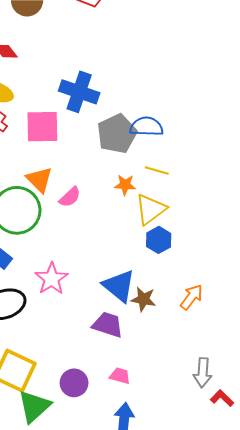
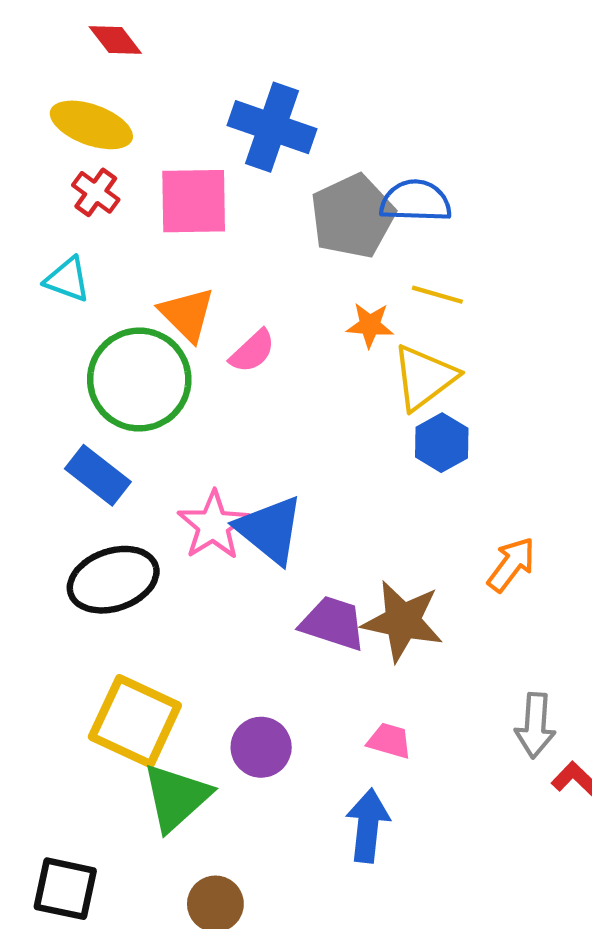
blue triangle: (119, 286) -> (270, 530), moved
brown star: (143, 299) -> (403, 621), moved, size x1.5
pink trapezoid: (120, 376) -> (389, 741), moved

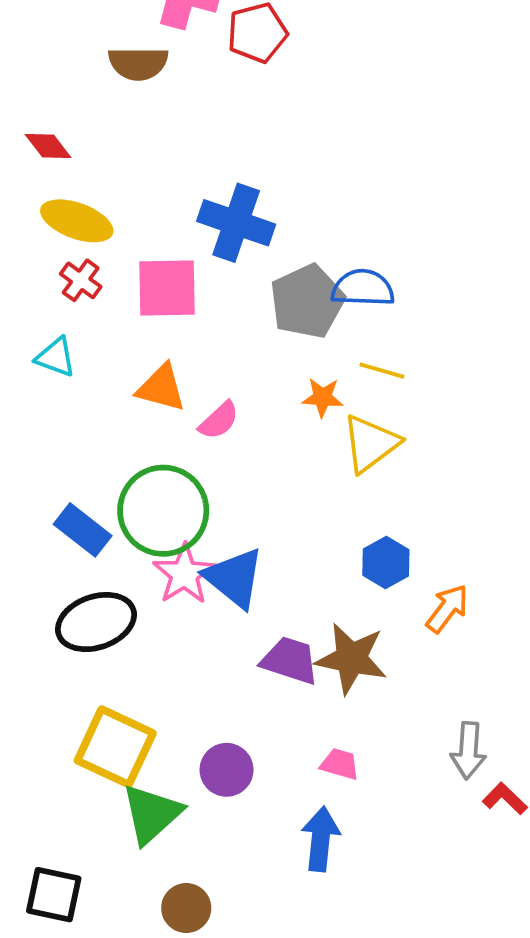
red diamond: (115, 40) -> (48, 146), moved
orange triangle: (187, 314) -> (161, 388), turned -30
green circle: (139, 380) -> (163, 511), moved
blue hexagon: (442, 443) -> (386, 563), moved

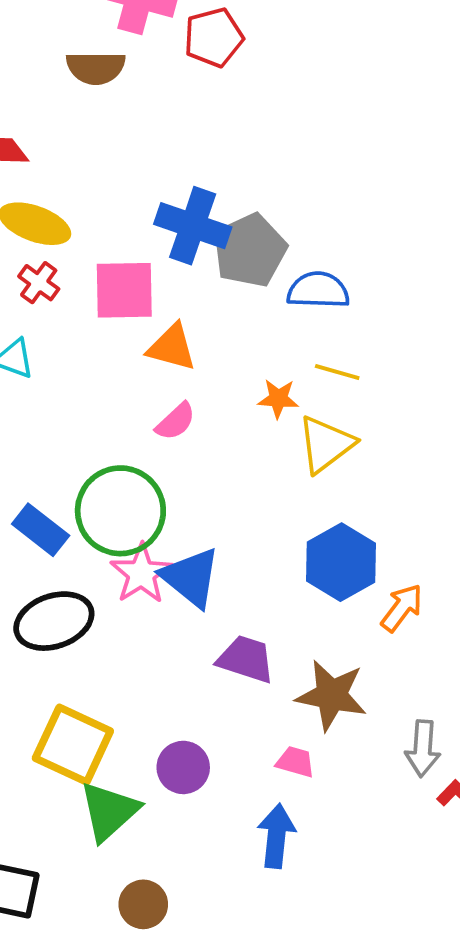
gray pentagon: (307, 301) -> (250, 250), moved
orange triangle: (161, 388) -> (172, 347), moved
blue hexagon: (386, 563) -> (341, 562), size x1.5
brown star: (351, 658) -> (331, 695), moved

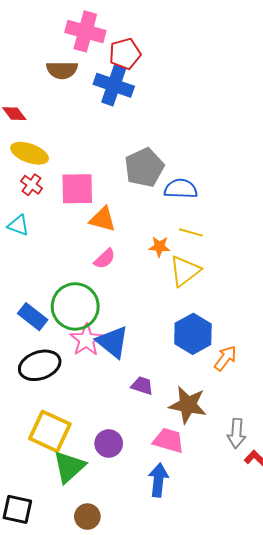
blue cross: (193, 226) -> (114, 85), moved
purple trapezoid: (246, 659) -> (142, 386), size x0.7
pink trapezoid: (295, 762) -> (169, 440), size x1.5

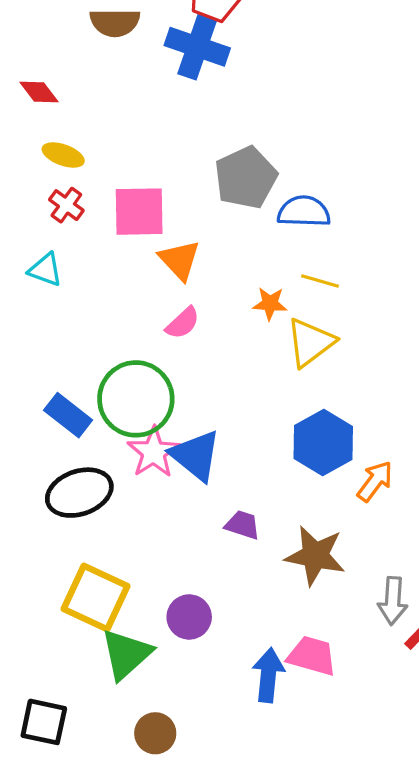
yellow ellipse: (30, 153) -> (63, 155), size x0.7
orange triangle: (103, 219) -> (179, 260), turned 32
pink trapezoid: (169, 440) -> (312, 656), moved

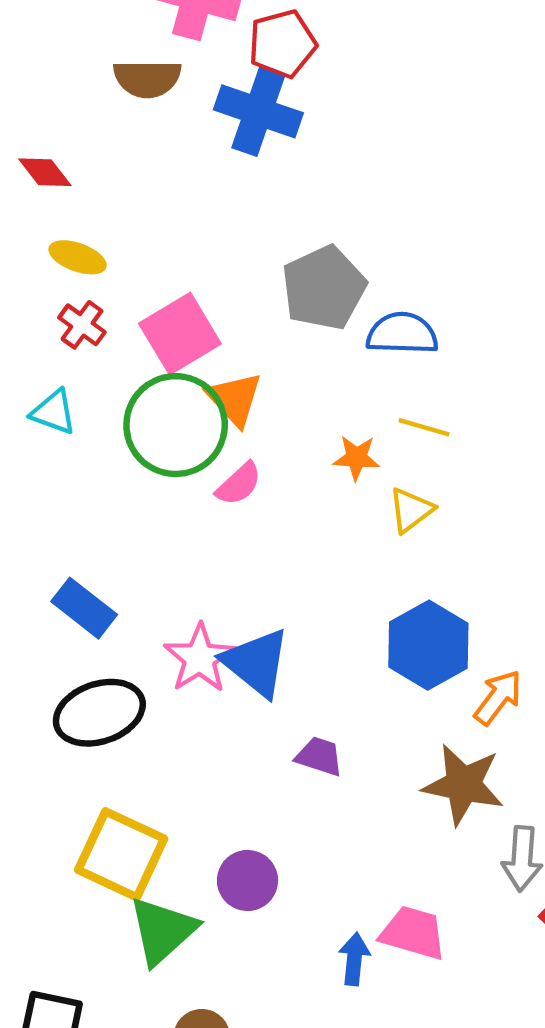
pink square: (139, 212) -> (180, 334), turned -30
yellow triangle: (310, 342) -> (411, 510), size x0.7
green circle: (136, 399) -> (176, 425), moved
brown star: (315, 556) -> (463, 785), moved
blue arrow: (268, 675) -> (354, 959), size x0.7

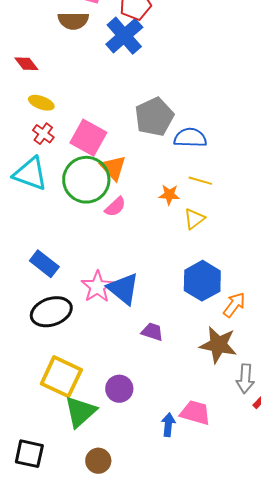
blue cross: (258, 111) -> (124, 36), turned 30
pink square: (180, 334) -> (88, 138), turned -30
cyan triangle: (54, 412) -> (30, 174), size x1.6

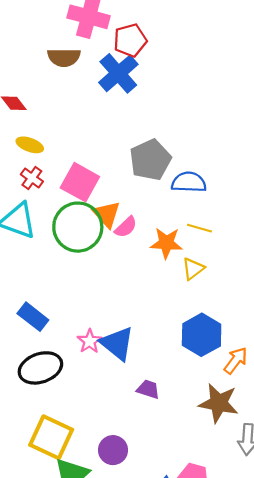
orange star: (169, 195) -> (166, 243), size x1.4
pink semicircle: (115, 207) -> (126, 227), moved
pink star: (97, 287) -> (90, 341), size x0.7

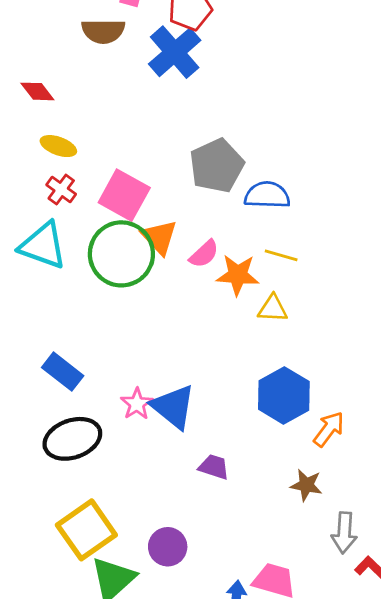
pink semicircle: (126, 227) -> (204, 254), moved
yellow triangle: (193, 269) -> (273, 309), turned 40
brown star: (219, 403) -> (306, 485), size x0.6
yellow square: (51, 437) -> (86, 530), turned 30

